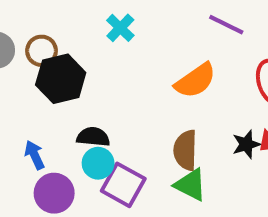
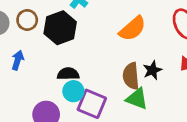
black hexagon: (61, 79) -> (60, 28), moved
black star: (246, 144) -> (152, 70), moved
blue arrow: (35, 155) -> (18, 60), moved, turned 48

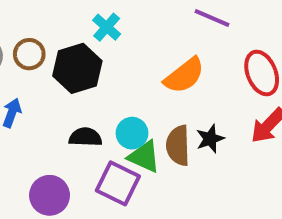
cyan circle: (73, 91) -> (132, 133), moved
green triangle: (137, 99) -> (144, 157), moved

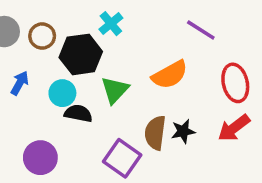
cyan circle: (132, 133) -> (62, 93), moved
green triangle: (144, 157) -> (115, 90), moved, turned 40
purple square: (118, 183) -> (122, 158), moved

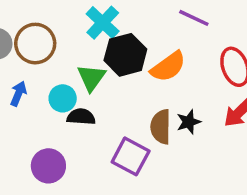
cyan cross: (111, 24) -> (103, 23), size x1.4
brown circle: (42, 36) -> (35, 44), size x1.5
black hexagon: (81, 54) -> (125, 55), moved
green triangle: (115, 90) -> (91, 78), moved

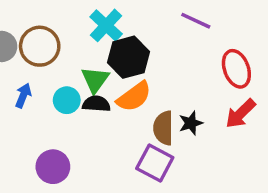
orange semicircle: (168, 67) -> (134, 97), moved
black semicircle: (81, 117) -> (96, 104), moved
purple square: (131, 156) -> (155, 163), moved

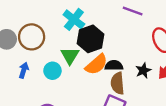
black semicircle: (96, 104) -> (114, 65), moved
black star: (191, 123) -> (143, 70), moved

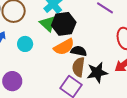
green triangle: (70, 56) -> (48, 24), moved, turned -30
black star: (143, 70) -> (97, 72), moved, size x1.5

